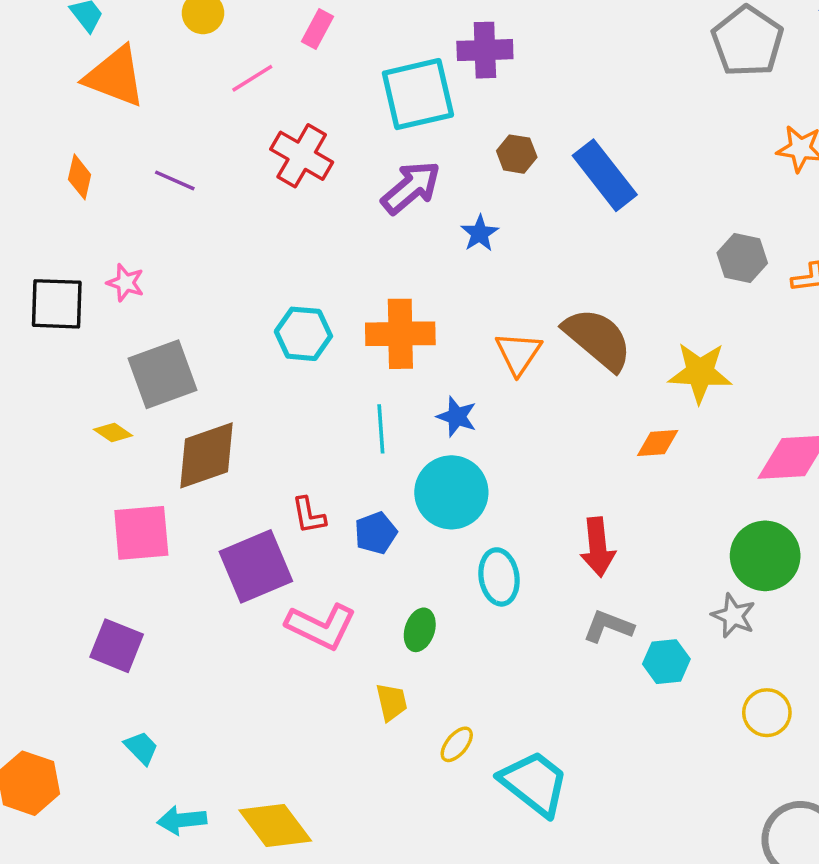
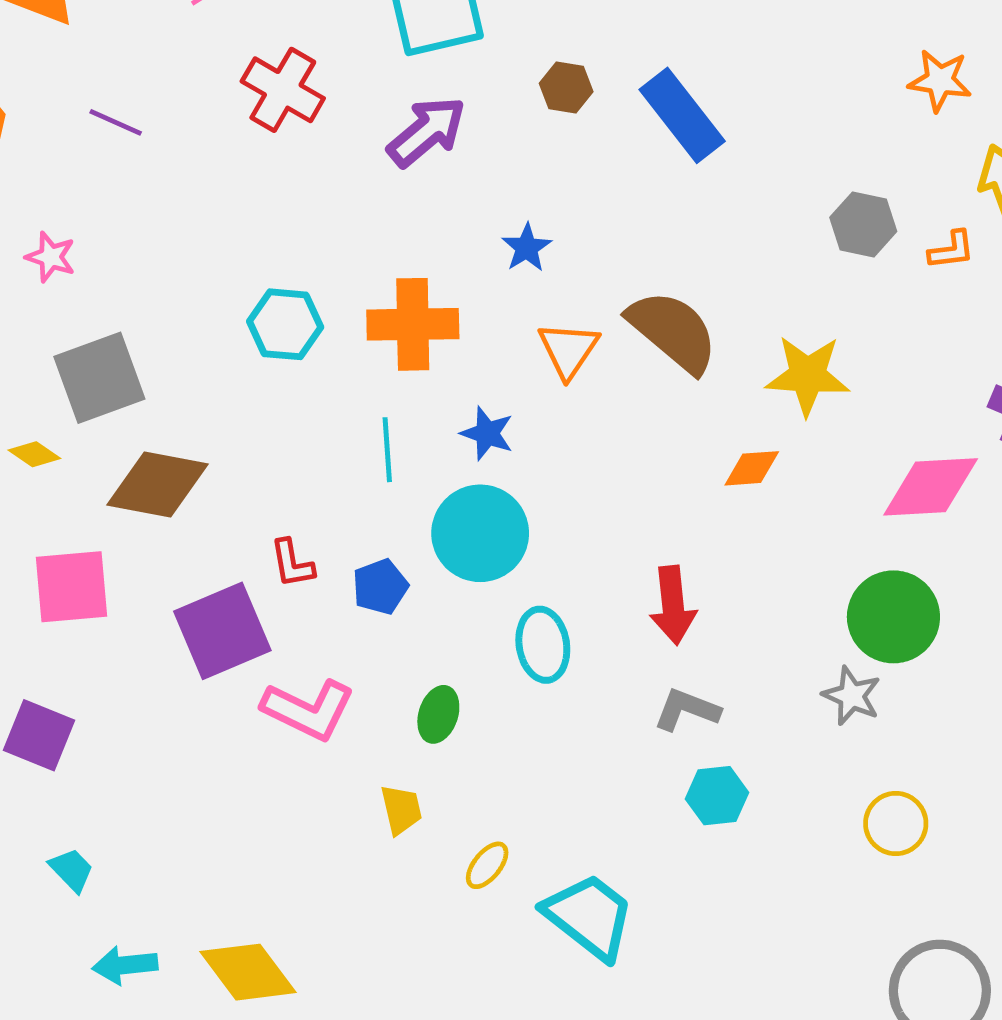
blue star: (480, 233) -> (527, 248), moved
brown diamond: (206, 455) -> (157, 485), turned 30
cyan hexagon: (666, 662) -> (717, 796), moved

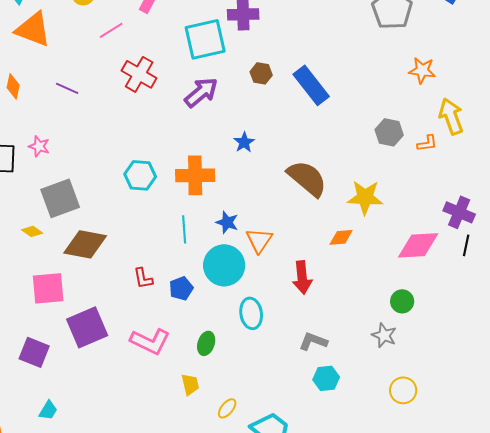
orange triangle: (568, 350) -> (259, 240), moved
red arrow: (673, 605) -> (302, 277), moved
green circle: (893, 617) -> (402, 301), size x0.6
purple square: (222, 631) -> (87, 327), moved
cyan trapezoid: (72, 870) -> (48, 410), turned 75

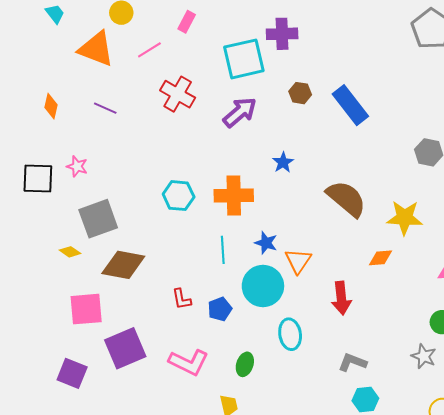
orange triangle: (33, 29) -> (96, 49), moved

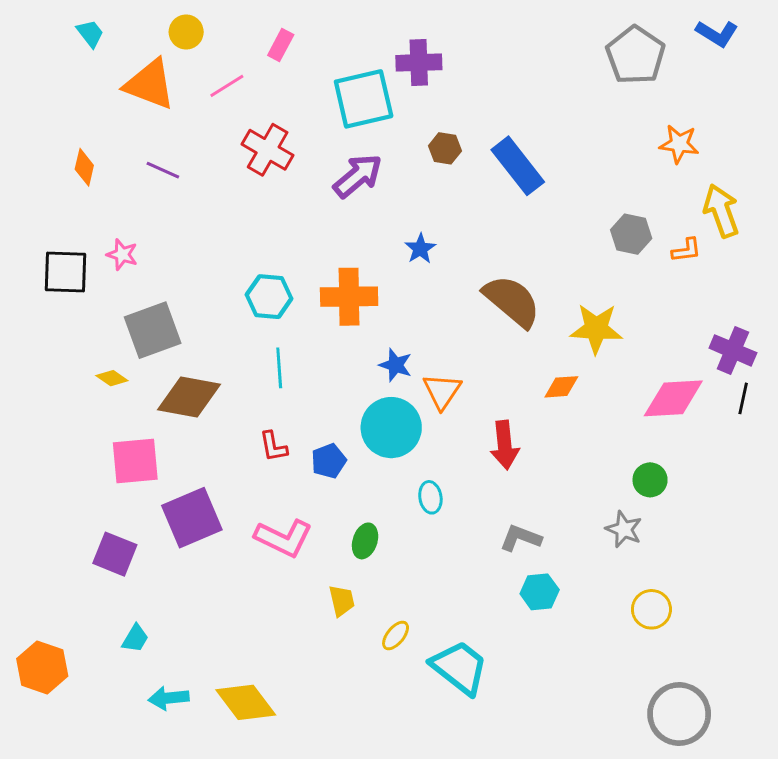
cyan line: (223, 250) -> (279, 368), moved
cyan ellipse: (290, 334) -> (430, 497), size x0.7

